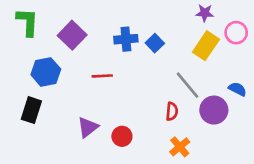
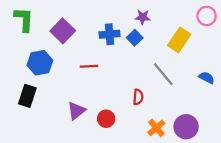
purple star: (205, 13) -> (143, 17), moved
pink circle: (236, 33) -> (207, 16), moved
purple circle: (214, 110) -> (186, 127), moved
red semicircle: (172, 111) -> (138, 97), moved

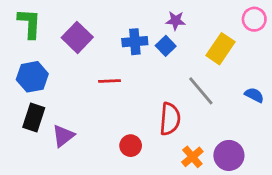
blue hexagon: (40, 63) -> (32, 77), moved
red semicircle: (138, 97) -> (170, 119), size x1.6
purple triangle: (76, 111) -> (63, 136), moved

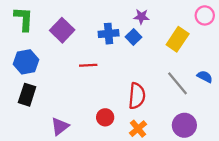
gray line: (201, 91) -> (178, 83), moved
purple triangle: (63, 136) -> (60, 126), moved
orange cross: (192, 157) -> (138, 129), moved

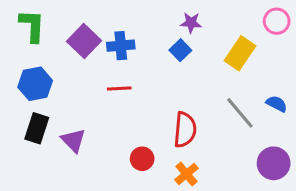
blue cross: (109, 34) -> (121, 46), moved
purple circle: (184, 125) -> (274, 163), moved
purple triangle: (60, 126) -> (73, 140), moved, turned -36

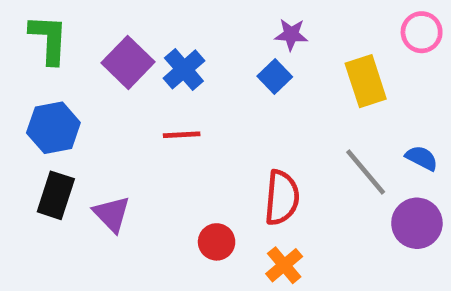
blue cross: (121, 46) -> (184, 69), turned -36
yellow rectangle: (240, 53) -> (366, 81), turned -52
purple circle: (274, 163) -> (417, 223), moved

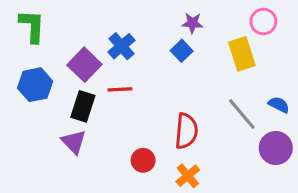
pink circle: (422, 32) -> (263, 21), moved
purple square: (128, 62) -> (84, 65), moved
black rectangle: (56, 195) -> (83, 106), moved

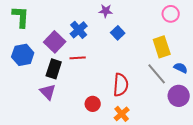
purple star: (192, 23) -> (106, 11), moved
yellow rectangle: (242, 54) -> (162, 47), moved

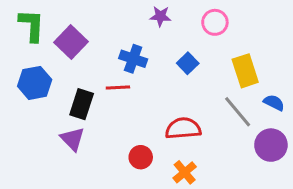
pink circle: (171, 14) -> (215, 22), moved
blue cross: (79, 30) -> (133, 59), moved, turned -30
blue square: (118, 33) -> (188, 63), moved
purple square: (55, 42) -> (71, 42), moved
red semicircle: (121, 85) -> (183, 128), turned -100

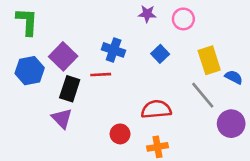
purple star: (160, 16) -> (147, 14), moved
purple square: (71, 42) -> (63, 56), moved
blue semicircle: (274, 103) -> (234, 77), moved
orange cross: (185, 172) -> (158, 147), turned 30

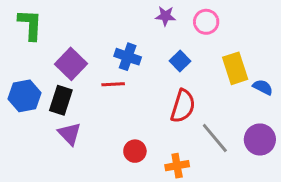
blue hexagon: (30, 71) -> (24, 96), moved
black rectangle: (70, 89) -> (61, 100), moved
gray line: (203, 95) -> (215, 138), moved
red semicircle: (156, 109) -> (183, 106), moved, turned 112

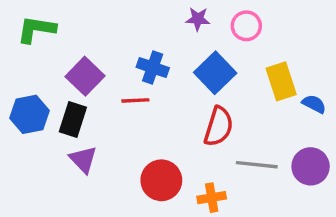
green L-shape: (30, 25) -> (36, 29), turned -84
blue square: (180, 61) -> (215, 73), size x1.6
gray line: (215, 138) -> (257, 165), turned -44
red circle: (135, 151) -> (161, 180), size x1.5

